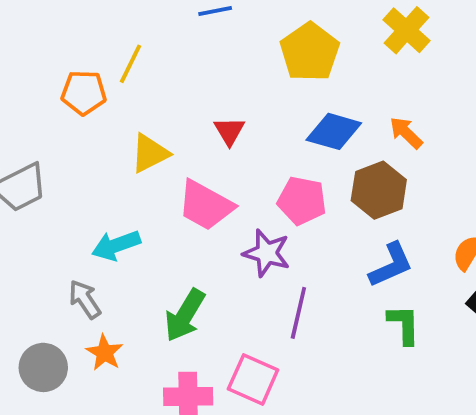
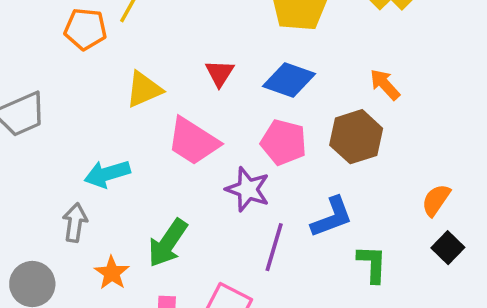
blue diamond: (334, 131) -> (289, 80), moved
blue L-shape: (391, 265) -> (332, 217), moved
gray arrow: (85, 299) -> (75, 223), turned 39
orange star: (105, 353) -> (112, 273), moved

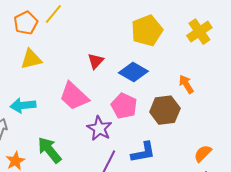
orange pentagon: (85, 29) -> (26, 23), turned 30
yellow triangle: (144, 89) -> (31, 59), moved
green arrow: (168, 243) -> (49, 150), turned 96

